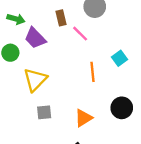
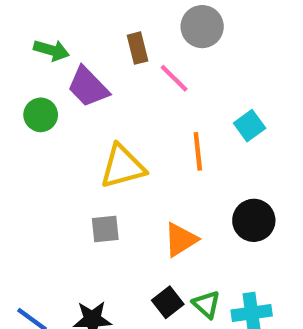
yellow triangle: (35, 80) -> (122, 167), moved, turned 30

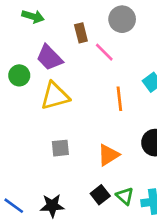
green arrow: (51, 50) -> (33, 16), moved
yellow triangle: (122, 167) -> (55, 96), moved

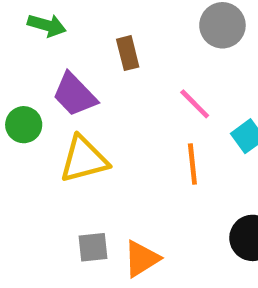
gray circle: (122, 19) -> (222, 25), moved
pink line: (104, 52) -> (195, 104), moved
orange triangle: (108, 155) -> (142, 259), moved

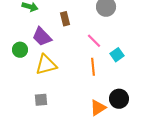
gray square: (93, 247) -> (41, 100), moved
orange triangle: (142, 259) -> (98, 108), moved

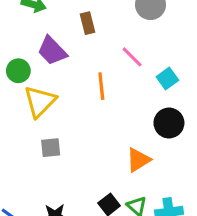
yellow triangle: (46, 65) -> (40, 101), moved, turned -30
orange line: (93, 67) -> (101, 86), moved
black circle: (119, 99) -> (169, 123), moved

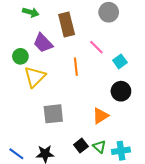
brown rectangle: (87, 23) -> (67, 25), size x1.6
gray square: (51, 148) -> (53, 114), moved, size x1.5

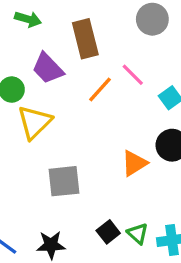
orange line: (76, 67) -> (100, 90), moved, turned 48
orange triangle: (100, 116) -> (134, 163), moved

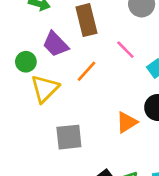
orange line: (100, 90) -> (86, 71), moved

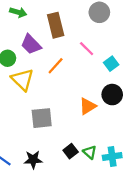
yellow triangle: (45, 89) -> (22, 80), turned -30

